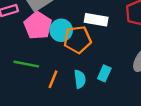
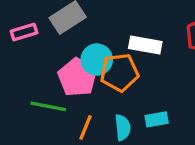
pink pentagon: (38, 26) -> (77, 77), moved
cyan rectangle: (104, 73) -> (157, 119), turned 56

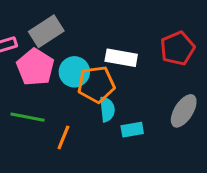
pink pentagon: (77, 77) -> (35, 67), moved
cyan semicircle: (123, 127) -> (107, 109), moved

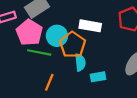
orange pentagon: (96, 84) -> (72, 45), turned -30
green line: (28, 117) -> (39, 52), moved

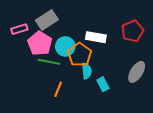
cyan rectangle: (98, 77) -> (103, 84), turned 72

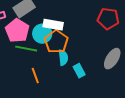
red pentagon: (133, 31) -> (108, 19), turned 30
white rectangle: (96, 37) -> (53, 25), moved
orange line: (58, 89) -> (35, 76), turned -42

